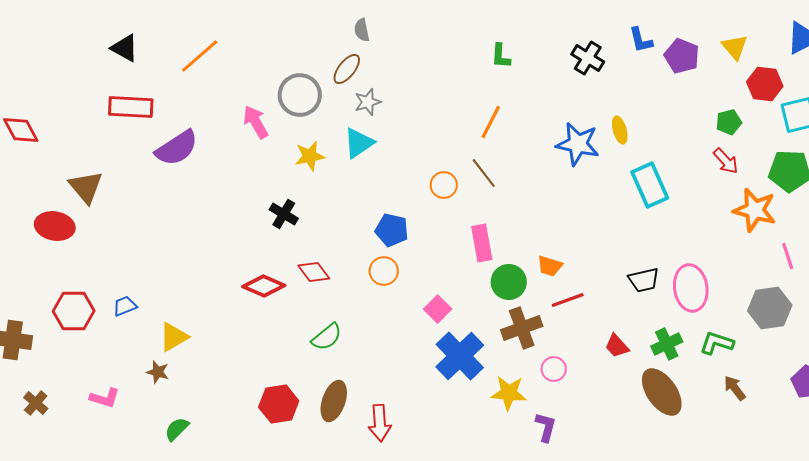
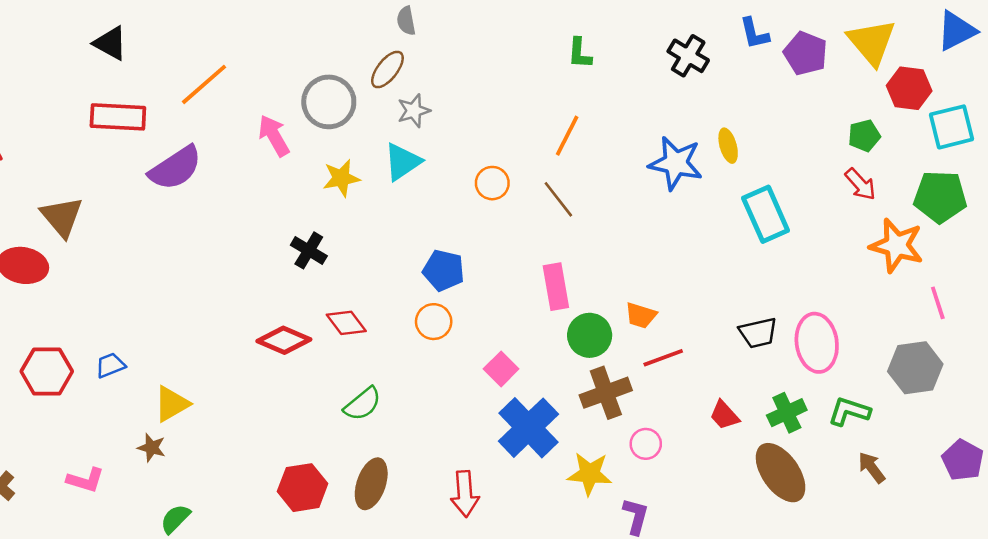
yellow triangle: (735, 47) -> (872, 42), size x1.5
orange line: (200, 56) -> (204, 84), moved
orange circle: (444, 185) -> (492, 183), moved
red arrow: (380, 423) -> (465, 494), moved

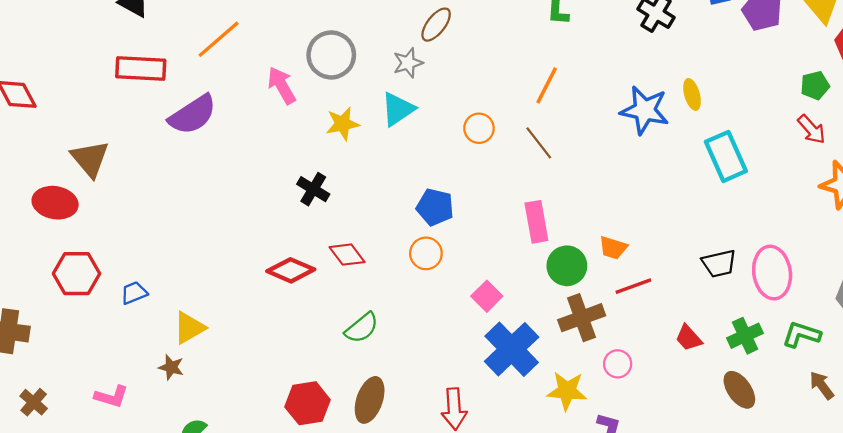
brown ellipse: (387, 69) -> (436, 25), moved
red hexagon: (47, 371) -> (76, 274), moved
brown ellipse: (781, 473) -> (739, 390), size x0.7

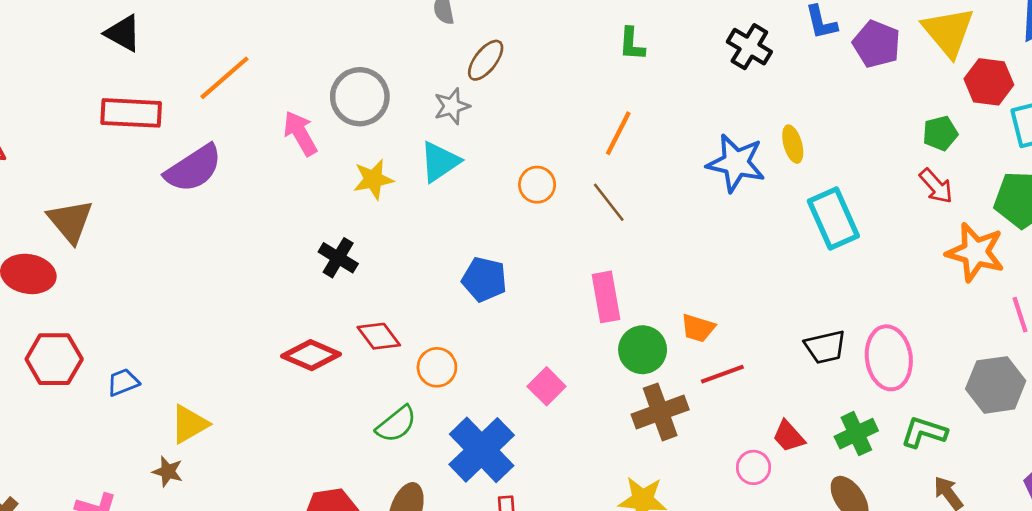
orange circle: (426, 253) -> (437, 367), moved
blue cross: (512, 349) -> (482, 450), moved
pink circle: (618, 364) -> (754, 467), moved

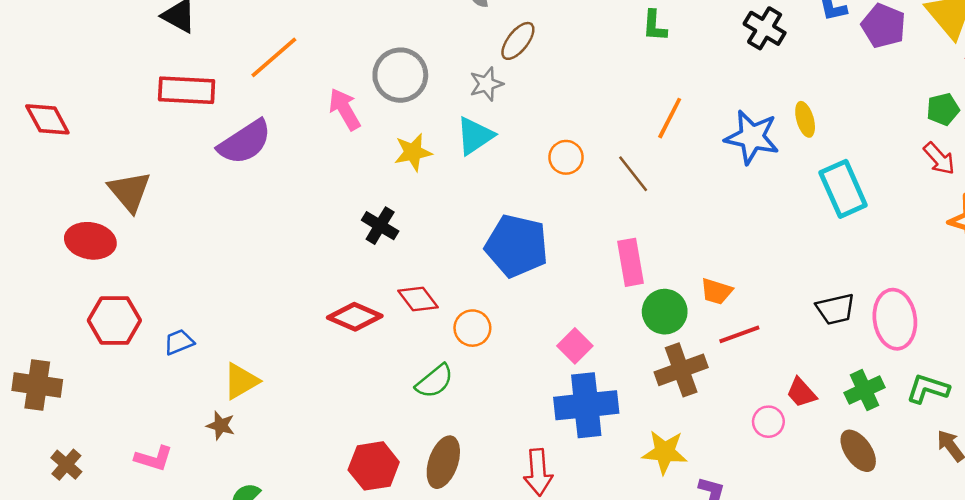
orange line: (618, 133) -> (670, 118), moved
blue pentagon: (484, 279) -> (517, 246), size x1.5
blue cross: (482, 450) -> (586, 405), moved, turned 38

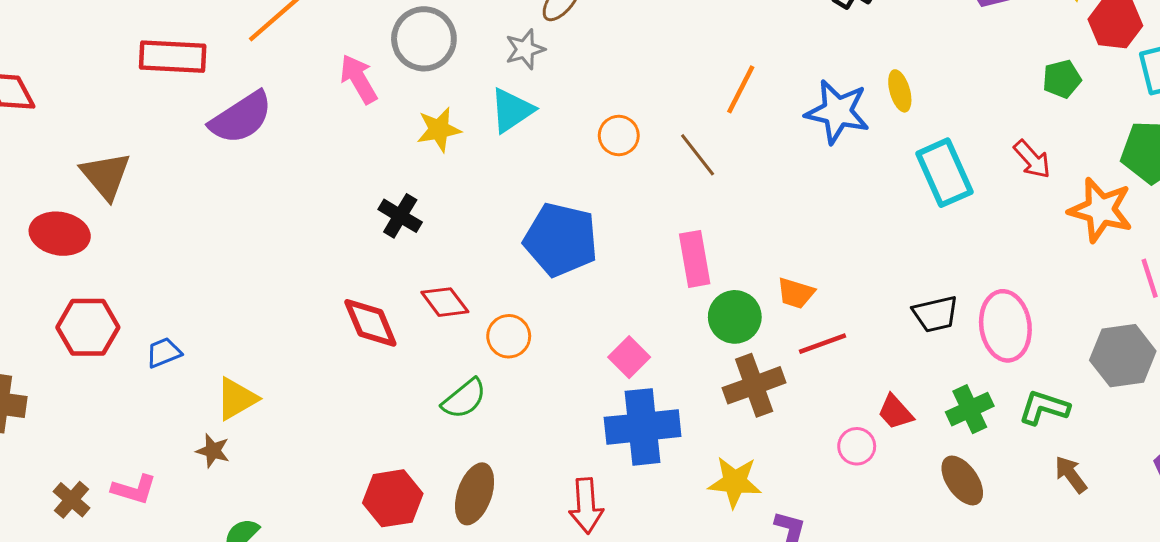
red arrow: (939, 159) -> (1032, 159), moved
red diamond: (355, 317) -> (370, 323), turned 44
brown cross: (66, 465) -> (72, 500), moved

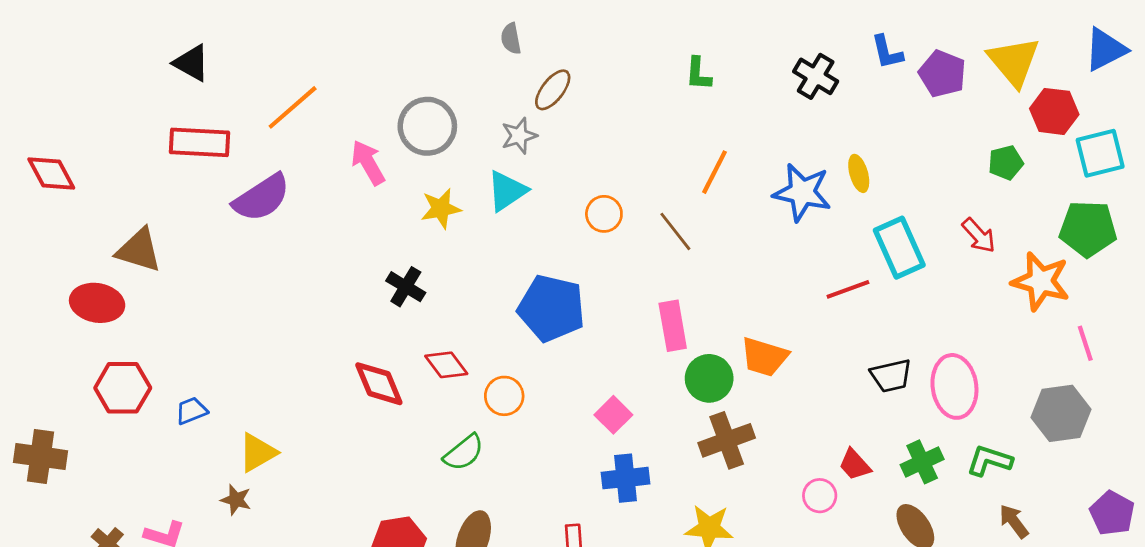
brown triangle: (106, 176) -> (139, 250), turned -33
orange trapezoid: (796, 293) -> (764, 357), size x1.4
red line: (822, 344) -> (848, 289), moved
blue cross: (643, 427) -> (626, 478), size x0.7

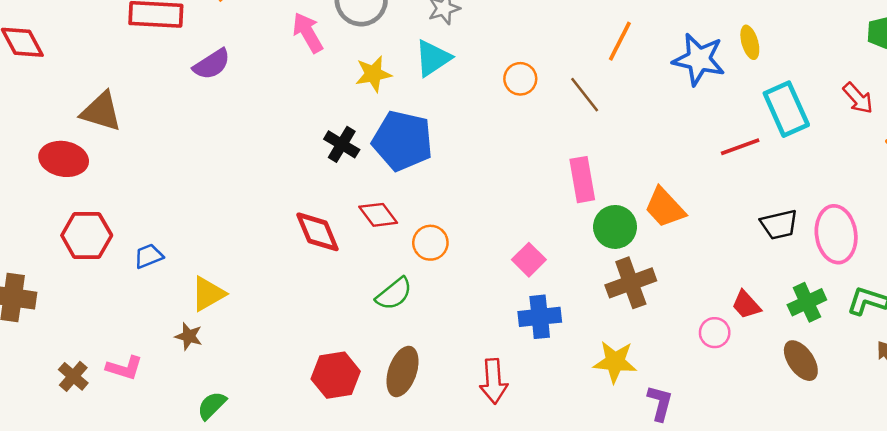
purple semicircle: (262, 198) -> (212, 64), size x0.7
blue pentagon: (551, 308) -> (402, 141), moved
orange trapezoid: (764, 357) -> (665, 208), turned 30

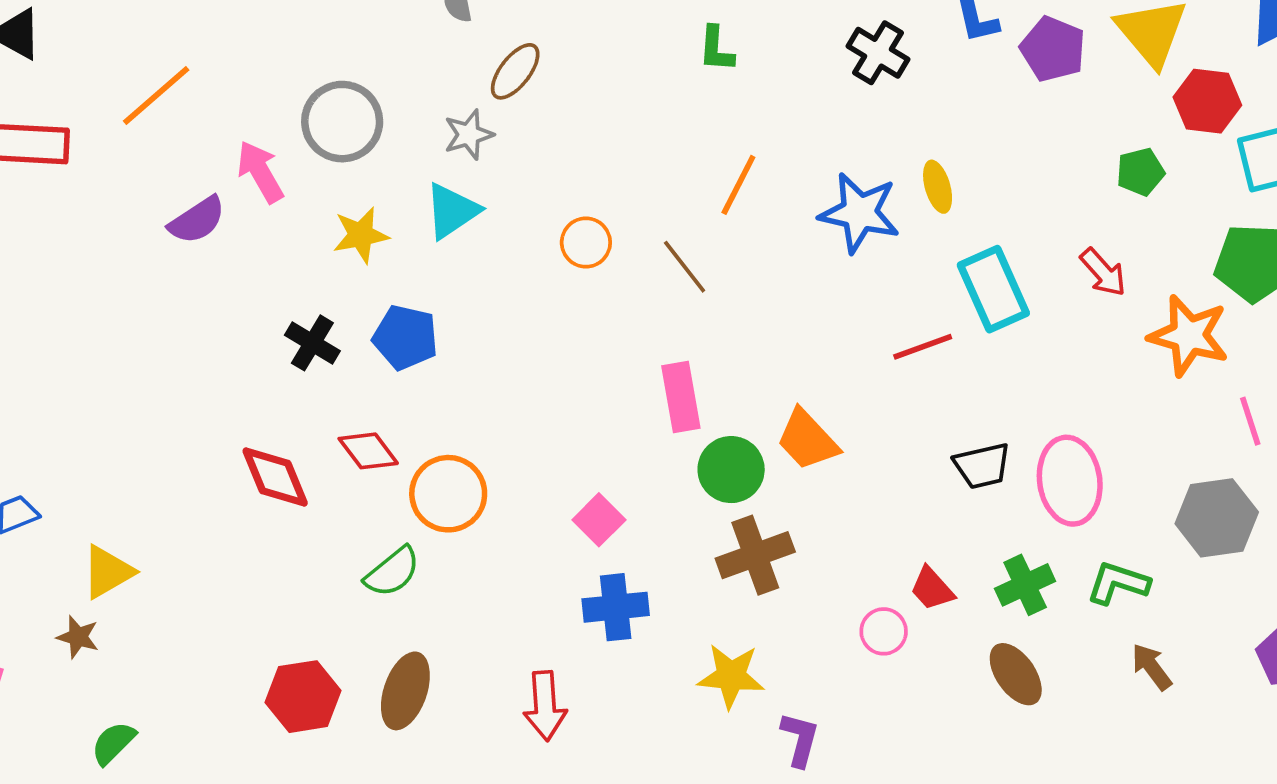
purple semicircle: (212, 64) -> (197, 220), moved
blue pentagon: (402, 141) -> (405, 337), size x0.7
orange circle: (430, 243) -> (448, 494), size x1.4

